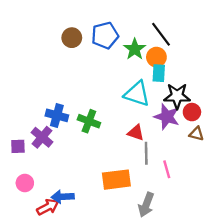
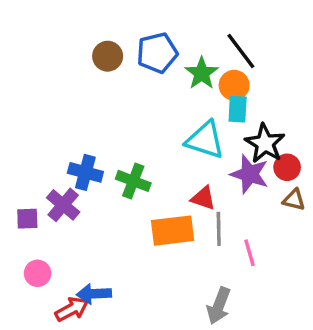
black star: (177, 96) -> (265, 143), turned 30
orange rectangle: (116, 180) -> (173, 231), moved

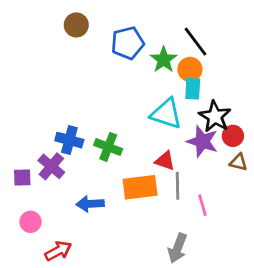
brown circle: (108, 56) -> (76, 25), moved
blue arrow: (94, 294) -> (90, 204), moved

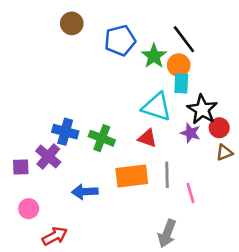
purple star: (202, 141) -> (190, 133), size x0.7
red triangle: (165, 161) -> (147, 138), moved
brown triangle: (238, 162) -> (224, 153), turned -36

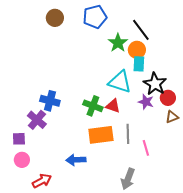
blue pentagon: (120, 40) -> (95, 17), moved
green cross: (102, 138) -> (93, 106), moved
purple square: (21, 167) -> (19, 139), moved
blue arrow: (85, 192) -> (76, 160), moved

